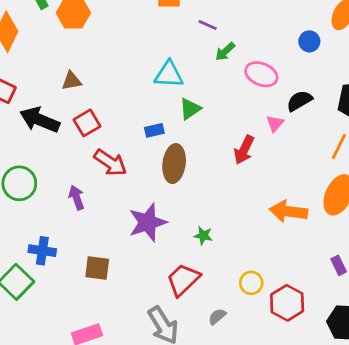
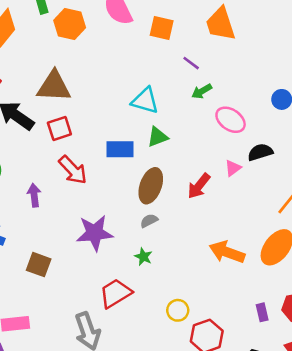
brown triangle: (72, 81) -> (54, 86), size x1.8
blue rectangle: (154, 130) -> (120, 149), size x1.5
brown ellipse: (174, 164) -> (151, 186), moved
gray semicircle: (217, 317) -> (149, 221), moved

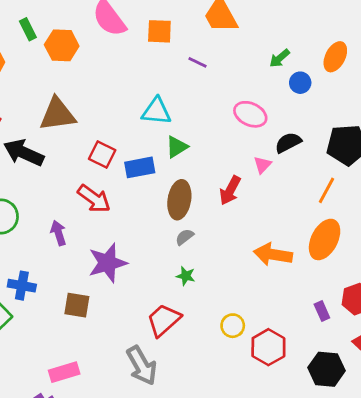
green arrow: (202, 91) -> (280, 58), moved
red square: (59, 128) -> (102, 154), moved, turned -35
purple star: (95, 233) -> (108, 263), moved

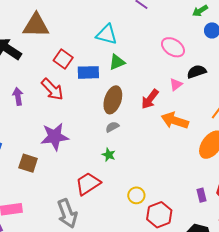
purple arrow: (58, 233) -> (18, 96), moved
orange arrow: (273, 254) -> (175, 120), moved

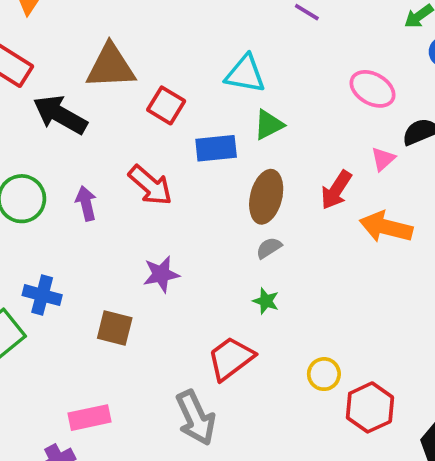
red square: (63, 59) -> (166, 105), moved
purple star: (55, 137) -> (161, 274), size x0.7

